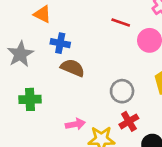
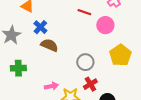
blue cross: (60, 43) -> (40, 27), turned 32

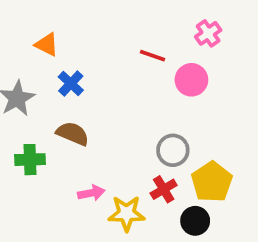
brown semicircle: (49, 45) -> (73, 134), moved
yellow pentagon: (120, 55) -> (212, 182), moved
gray circle: (85, 62) -> (173, 150), moved

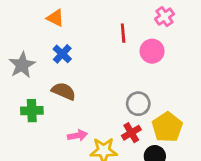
orange triangle: (47, 45) -> (55, 18), moved
red line: (152, 56) -> (123, 33), turned 66

